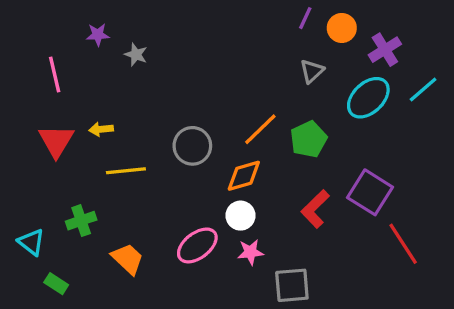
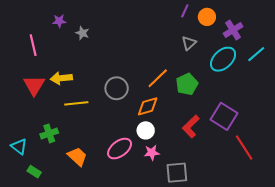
yellow arrow: (101, 129) -> (61, 78), size x1.5

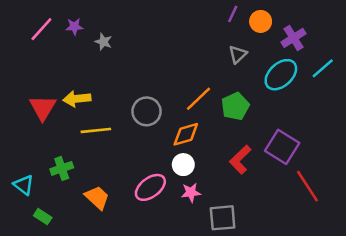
pink line: (33, 45) -> (41, 29), moved, turned 55

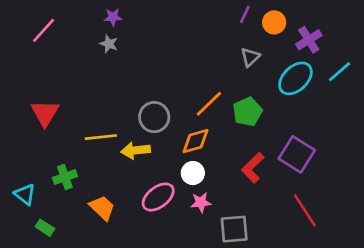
purple star: (74, 27) -> (113, 17), moved
yellow arrow: (77, 99) -> (136, 150), moved
red line: (307, 186) -> (305, 210), moved

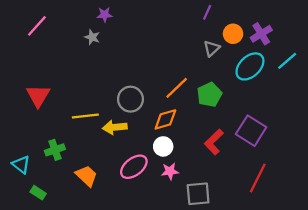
purple star: (113, 17) -> (105, 15), moved
orange circle: (274, 22) -> (233, 34), moved
red line: (305, 210) -> (258, 178), turned 60

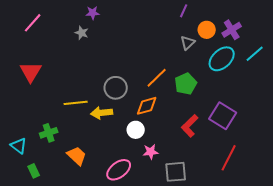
red triangle: (38, 96) -> (31, 72), moved
white circle: (163, 146) -> (136, 130), moved
pink ellipse: (134, 167) -> (119, 170), moved
green rectangle: (38, 193) -> (34, 171), turned 32

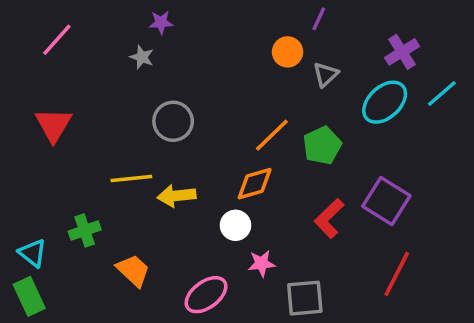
orange circle: (207, 30) -> (288, 52), moved
gray circle: (116, 88) -> (173, 121), moved
green rectangle: (34, 171) -> (29, 296), moved, size x1.5

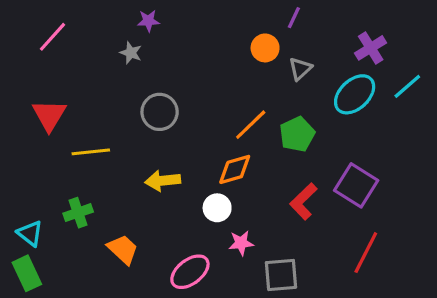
yellow line: (131, 178) -> (91, 152), moved

